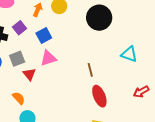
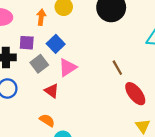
purple square: (20, 28) -> (27, 43), turned -32
gray square: (17, 59) -> (39, 64), moved

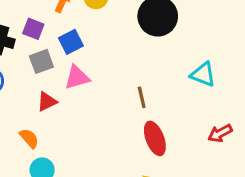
red triangle: (52, 91) -> (47, 101), turned 42

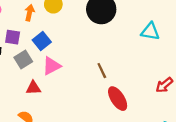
cyan triangle: (203, 74) -> (150, 31), moved
red triangle: (47, 101) -> (33, 88), turned 35

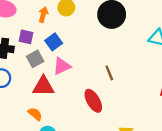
red triangle: (33, 88) -> (43, 86), size x1.5
red ellipse: (118, 99) -> (93, 101), moved

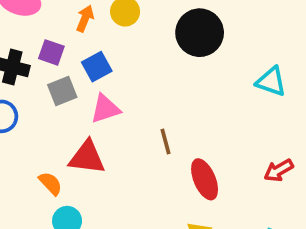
brown line: (109, 73) -> (165, 141), moved
red triangle: (43, 86) -> (87, 157), moved
red ellipse: (93, 101) -> (205, 179), moved

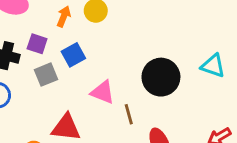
black circle: (200, 33) -> (161, 77), moved
pink triangle: (105, 109) -> (103, 92), moved, turned 40

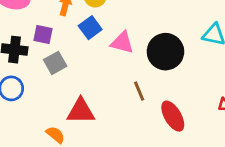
blue square: (73, 55) -> (90, 28), moved
pink triangle: (103, 92) -> (122, 43), moved

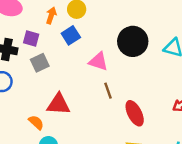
pink triangle: (122, 43) -> (98, 62), moved
black circle: (165, 52) -> (133, 41), moved

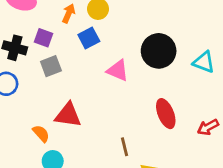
brown line: (108, 91) -> (125, 147), moved
red ellipse: (135, 113) -> (166, 114), moved

